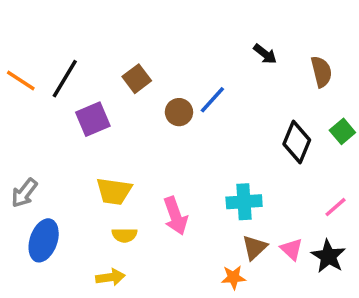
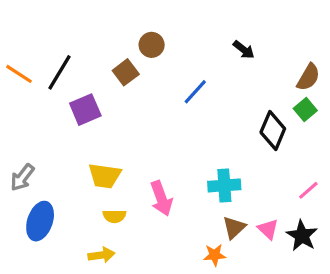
brown semicircle: (321, 72) -> (308, 77), moved, turned 44
brown circle: (179, 112) -> (152, 45), moved
green square: (342, 131) -> (305, 110), moved

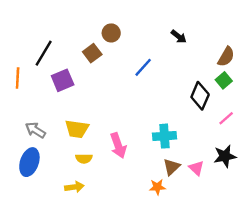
orange line: (19, 74) -> (18, 78), moved, turned 60
gray arrow: (22, 177) -> (35, 130), moved, turned 84
pink line: (308, 190) -> (226, 118), moved
black star: (302, 236) -> (225, 156), moved, turned 30

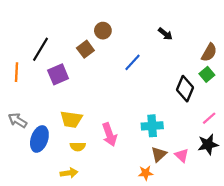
pink line: (226, 118) -> (209, 118), moved
gray arrow: (35, 130) -> (18, 120), moved
blue ellipse: (29, 162) -> (39, 139), moved

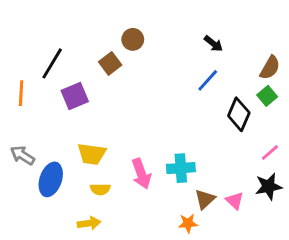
blue line: (132, 62) -> (208, 80), moved
cyan cross: (152, 126) -> (181, 168), moved

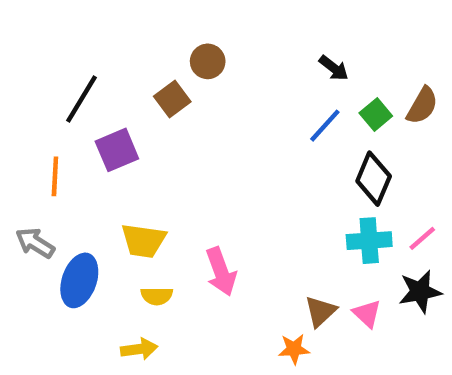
orange line: (21, 93) -> (55, 176), moved
green square: (267, 96) -> (376, 114), moved
cyan cross: (181, 168) -> (369, 241), moved

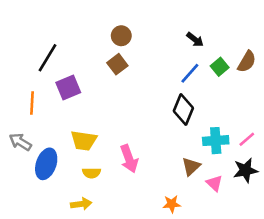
brown square: (172, 99) -> (117, 64), moved
black diamond: (374, 179) -> (183, 110), moved
brown triangle: (320, 311) -> (191, 166), moved

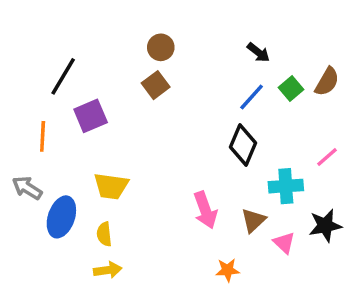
pink line: (247, 139) -> (327, 157), moved
pink arrow: (129, 159) -> (205, 210), moved
yellow semicircle: (91, 173) -> (104, 234), moved, turned 84

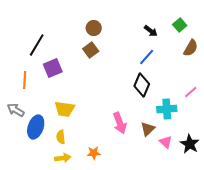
green square: (291, 88) -> (180, 25), moved
black star: (325, 226) -> (190, 144), moved, turned -30
orange star: (228, 270) -> (94, 153), moved

